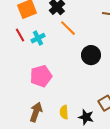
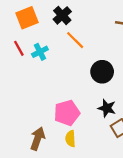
pink pentagon: (41, 76) -> (67, 113), moved
black star: (86, 117) -> (107, 108), moved

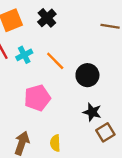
orange line: (75, 40) -> (55, 61), moved
pink pentagon: (67, 113) -> (37, 98), moved

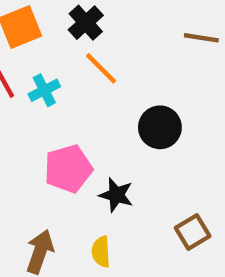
orange line: (55, 61) -> (101, 68), moved
black star: (92, 112) -> (116, 195), moved

